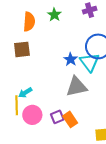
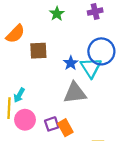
orange semicircle: (29, 22) -> (15, 34), moved, turned 36
brown square: (22, 49) -> (38, 51), moved
cyan arrow: (25, 93) -> (19, 95), turned -32

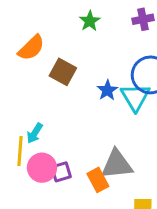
brown square: (38, 51) -> (63, 72), turned 30
gray triangle: (75, 93) -> (117, 164), moved
purple square: (52, 124) -> (61, 172), moved

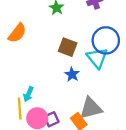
brown square: (63, 72) -> (68, 47), moved
blue star: (107, 90) -> (72, 74), moved

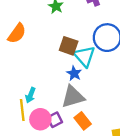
cyan triangle: (97, 58) -> (85, 56), moved
gray triangle: (91, 108) -> (73, 97), moved

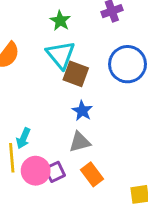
cyan triangle: (85, 56) -> (61, 55), moved
gray triangle: (73, 97) -> (80, 142), size x0.7

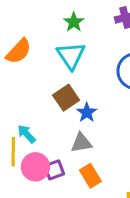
brown square: (76, 74) -> (66, 98), moved, turned 30
cyan arrow: (23, 138) -> (26, 134), turned 108

